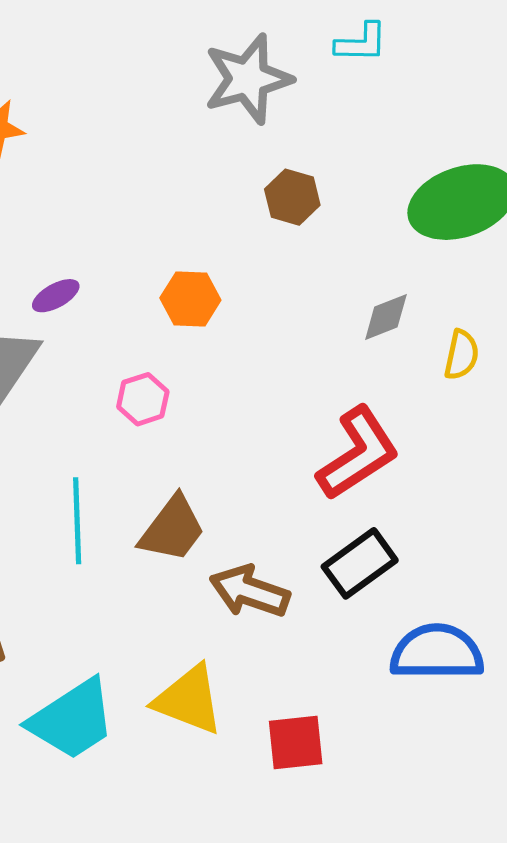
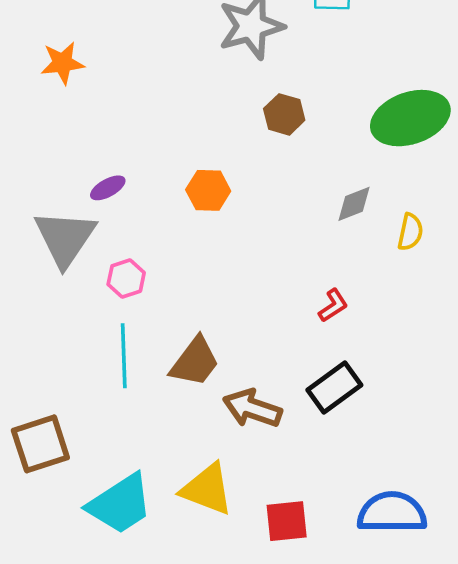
pink hexagon: (143, 399) -> (126, 279), moved
red L-shape: (358, 453) -> (333, 305), size x0.5
blue semicircle: (437, 652) -> (392, 512), moved

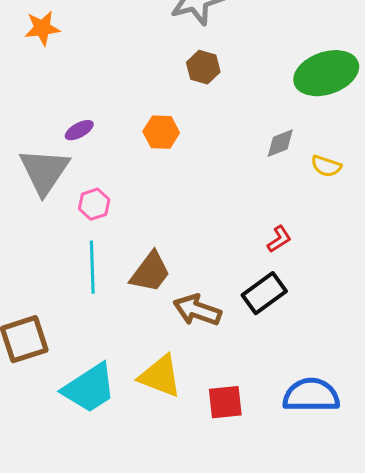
brown hexagon: (284, 114) -> (203, 67), moved
yellow semicircle: (410, 232) -> (326, 166), turned 96
red L-shape: (333, 305) -> (279, 239), moved

